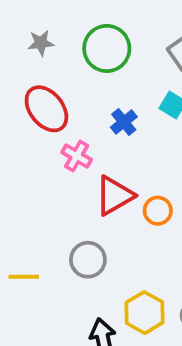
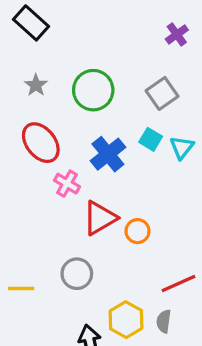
gray star: (41, 43) -> (36, 85), turned -30
blue cross: (124, 122) -> (108, 154), size x1.5

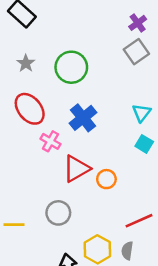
gray square: (162, 93) -> (136, 52), moved
cyan square: (151, 139) -> (144, 144), moved

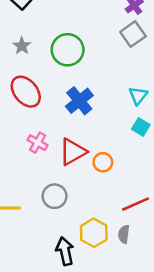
pink cross: (50, 141) -> (38, 143), moved

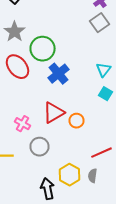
gray star: (22, 46) -> (14, 32), size x1.5
green circle: (68, 50) -> (42, 49), moved
pink cross: (38, 143) -> (22, 124), moved

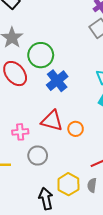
red triangle: (54, 113) -> (52, 121), turned 45
pink cross: (22, 124) -> (20, 132), turned -35

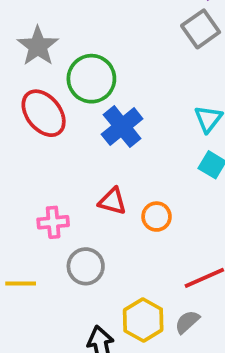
red triangle: (52, 121) -> (112, 201), size x0.7
gray semicircle: (92, 185) -> (187, 322), turned 40

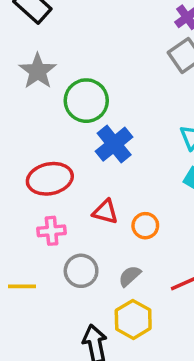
red ellipse: (44, 113) -> (50, 179), moved, turned -63
gray semicircle: (187, 322) -> (130, 276), moved

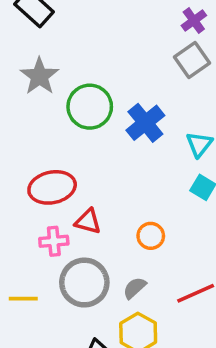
blue cross: (114, 144) -> (145, 123), moved
red triangle: (105, 212) -> (88, 222), moved
gray circle: (81, 271) -> (84, 283), size x1.4

